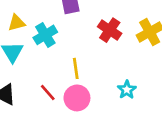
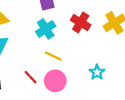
cyan cross: (45, 35) -> (46, 29), moved
yellow line: (76, 68) -> (53, 56), turned -54

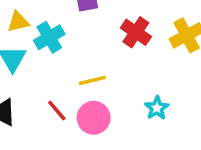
cyan cross: (46, 29) -> (49, 37), moved
yellow line: (53, 56) -> (92, 80), turned -42

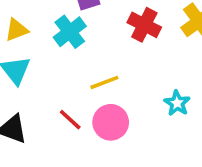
cyan cross: (49, 37) -> (70, 32), moved

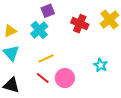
yellow line: (104, 82) -> (46, 58), moved

